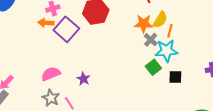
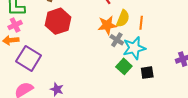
purple square: (66, 29) -> (29, 58), moved
orange line: (170, 31) -> (141, 23), moved

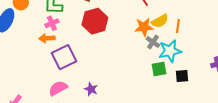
yellow semicircle: (123, 18) -> (160, 21), turned 36
purple square: (29, 58) -> (64, 57), turned 30
green square: (124, 66) -> (159, 69), turned 35

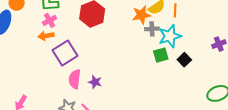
gray cross: (153, 42) -> (152, 29), turned -32
black square: (182, 76) -> (184, 60), turned -32
pink semicircle: (58, 88) -> (75, 79), moved, turned -48

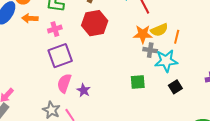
pink cross: (50, 20) -> (55, 29), moved
orange arrow: (46, 36) -> (30, 18), moved
green square: (161, 55) -> (138, 82), moved

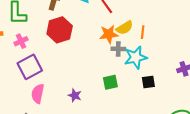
black square: (175, 87) -> (148, 82), turned 32
purple star: (84, 90) -> (75, 95), moved

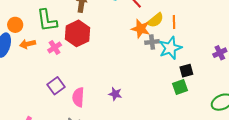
red hexagon: (60, 30) -> (78, 33), moved
orange star: (109, 34) -> (141, 29), turned 30
purple square: (30, 67) -> (56, 86), moved, size x0.7
green square: (110, 82) -> (180, 87), moved

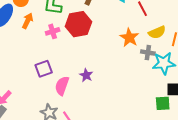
orange star: (141, 29) -> (129, 38), moved
orange arrow: (28, 44) -> (28, 21), turned 112
purple star: (115, 94) -> (86, 75), moved

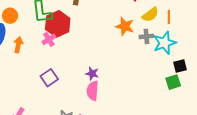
orange arrow: (28, 21) -> (18, 45), moved
red hexagon: (78, 24) -> (58, 24), moved
pink semicircle: (62, 86) -> (93, 91), moved

